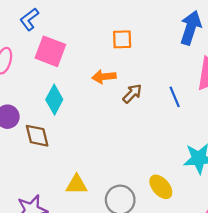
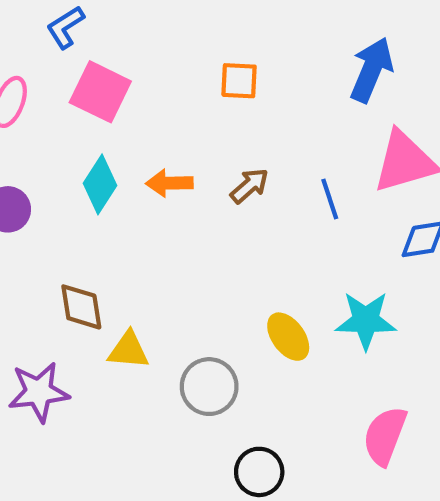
orange arrow: (104, 77) -> (169, 183), moved
brown diamond: (37, 136) -> (81, 307), moved
yellow ellipse: (161, 187) -> (288, 337), moved

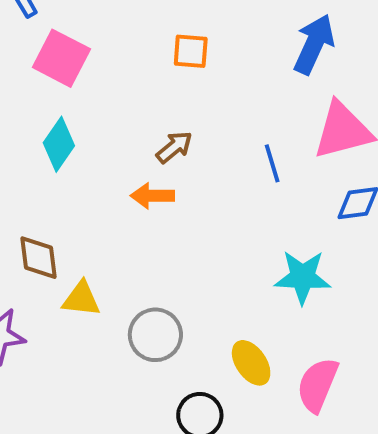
orange arrow: (169, 183) -> (152, 196), moved
brown arrow: (249, 186) -> (174, 147), moved
yellow ellipse: (288, 337) -> (251, 363), moved

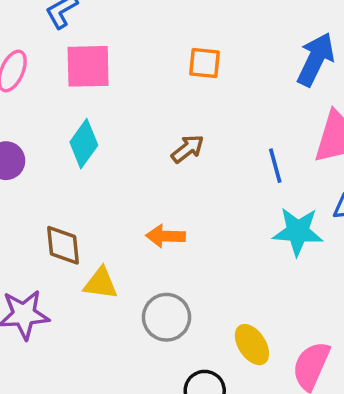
pink square: (61, 58) -> (88, 66), turned -30
orange arrow: (152, 196) -> (166, 236), moved
cyan star: (303, 277) -> (298, 231), moved

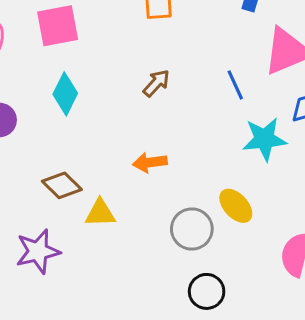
brown diamond: (63, 245) -> (62, 185), turned -30
gray circle: (166, 317) -> (192, 229), moved
yellow ellipse: (252, 345) -> (236, 206), moved

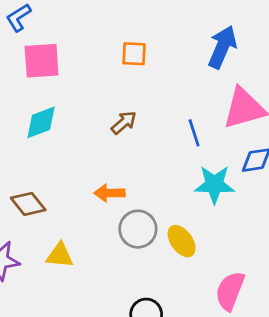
cyan diamond: (65, 94) -> (41, 122), turned 36
yellow triangle: (100, 213) -> (60, 255), moved
gray circle: (192, 229) -> (138, 229), moved

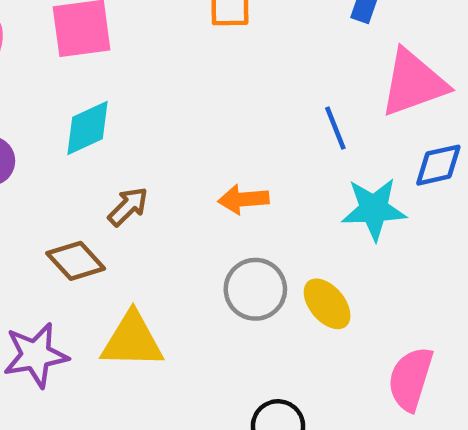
brown arrow: (124, 123) -> (128, 206), moved
orange arrow: (109, 193) -> (243, 199), moved
yellow triangle: (60, 255) -> (132, 340), size x1.4

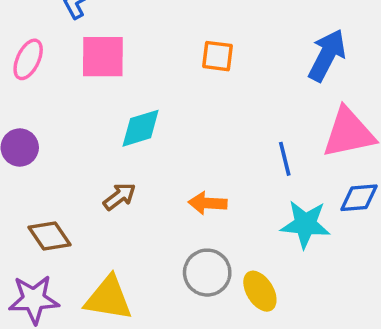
cyan diamond: (87, 128) -> (141, 128), moved
brown diamond: (76, 261) -> (49, 236), moved

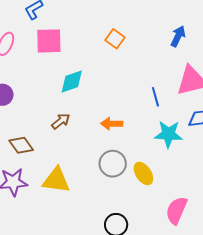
blue arrow: (327, 55) -> (178, 36), size x0.7
orange square: (218, 56) -> (115, 39), turned 30

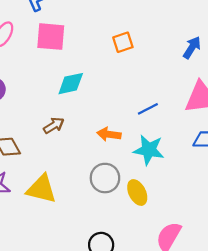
orange square: (115, 39) -> (123, 42), turned 30
blue line: (155, 97) -> (148, 109), moved, turned 72
cyan star: (168, 134) -> (149, 150), moved

